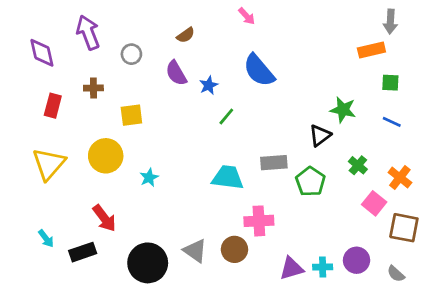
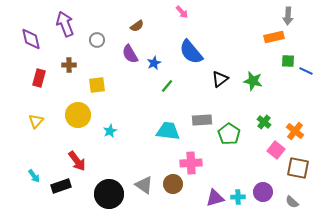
blue line: (392, 122) -> (306, 71), moved
black triangle: (320, 135) -> (220, 79), moved
yellow triangle: (49, 164) -> (36, 121), size x0.6

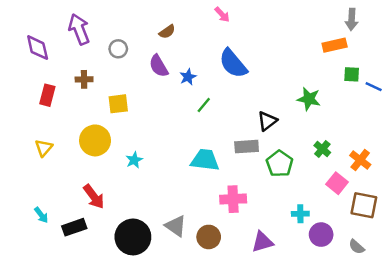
black triangle: (220, 79) -> (267, 121), moved
brown circle: (173, 184) -> (209, 237), moved
cyan cross: (238, 197) -> (300, 214), moved

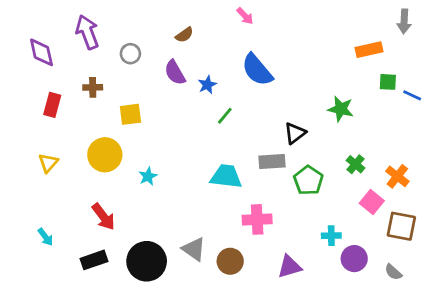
gray arrow: (352, 19) -> (404, 21), moved
black rectangle: (74, 227) -> (94, 260), moved

